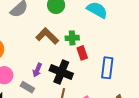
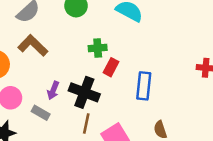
brown L-shape: (47, 36) -> (33, 45), moved
red rectangle: (82, 53) -> (111, 67), turned 48

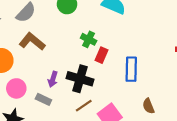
green cross: (98, 48) -> (89, 39), turned 35
brown line: (86, 123) -> (84, 106), turned 48

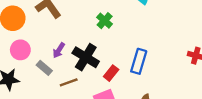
red rectangle: (101, 55) -> (111, 73), moved
brown line: (84, 106) -> (69, 82), moved

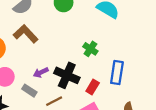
green cross: (105, 21) -> (90, 49), moved
purple arrow: (59, 50) -> (41, 72), turned 40

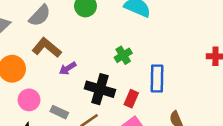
green cross: (90, 49) -> (123, 55), turned 32
purple arrow: (41, 72) -> (68, 68), moved

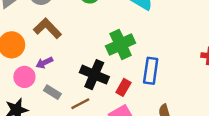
green cross: (123, 55) -> (121, 44), size x1.6
purple arrow: (68, 68) -> (44, 63), moved

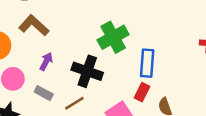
purple arrow: (44, 63) -> (46, 61), moved, turned 147
red rectangle: (123, 87) -> (142, 92), moved

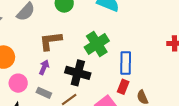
brown L-shape: (34, 25) -> (51, 41), moved, turned -45

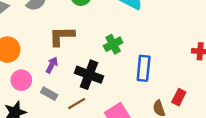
green cross: (97, 44) -> (113, 44), size x0.7
red rectangle: (123, 87) -> (179, 97), moved

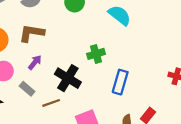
brown L-shape: (62, 36) -> (32, 33), moved

